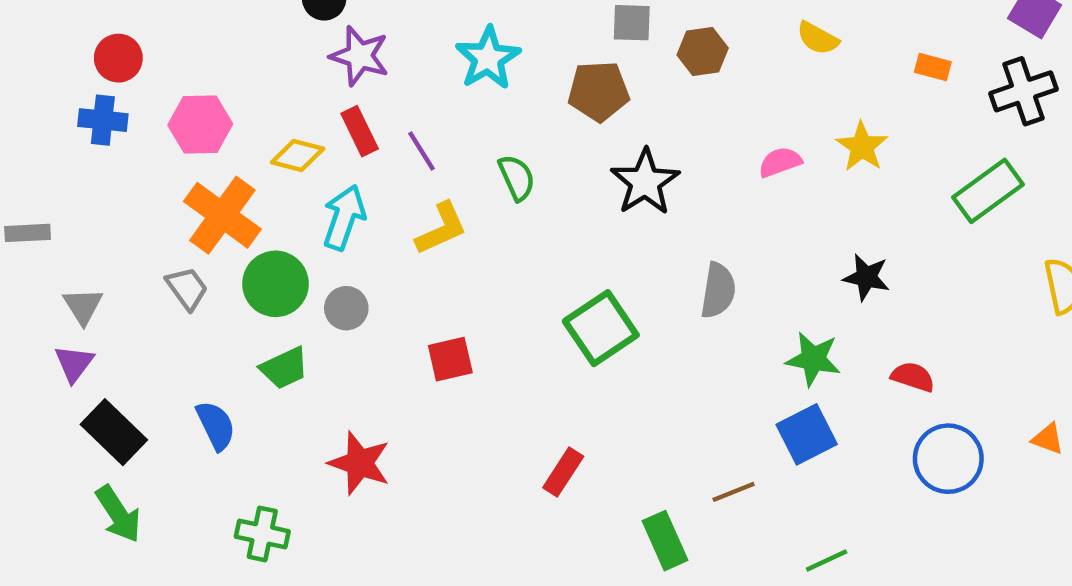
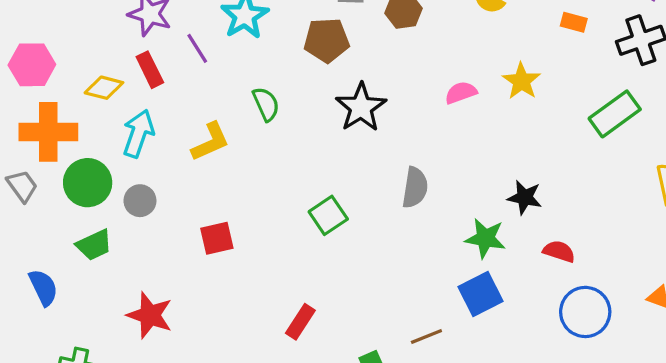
purple line: (422, 151) -> (197, 48), moved
orange cross: (222, 215) -> (48, 132), turned -36
black star: (866, 277) -> (525, 197), moved
green square: (601, 328) -> (328, 215), size x0.7

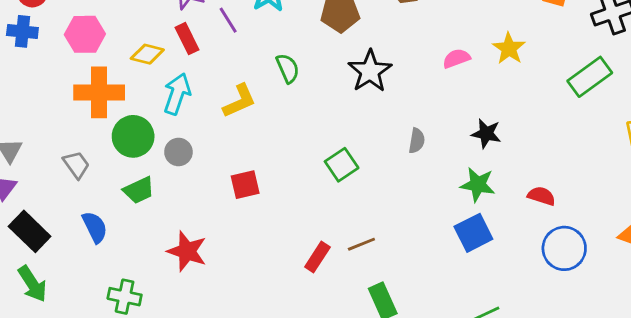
gray trapezoid: (22, 186) -> (76, 165), moved
gray semicircle: (415, 188) -> (417, 141), size x0.7
black star: (525, 197) -> (486, 134), moved
brown line: (426, 337) -> (361, 244), moved

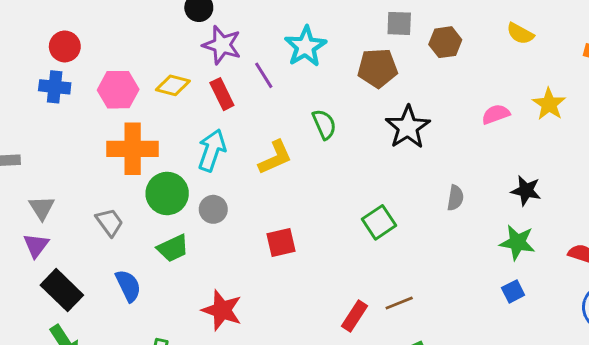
yellow diamond: (147, 54) -> (173, 85), moved
blue square: (473, 233) -> (513, 291), size x0.6

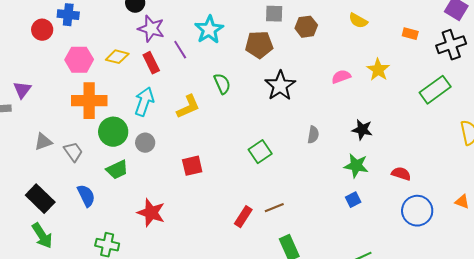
blue cross: (55, 87) -> (68, 15), moved
gray triangle: (42, 208) -> (43, 142), moved, turned 42
purple triangle: (36, 245) -> (22, 90), moved

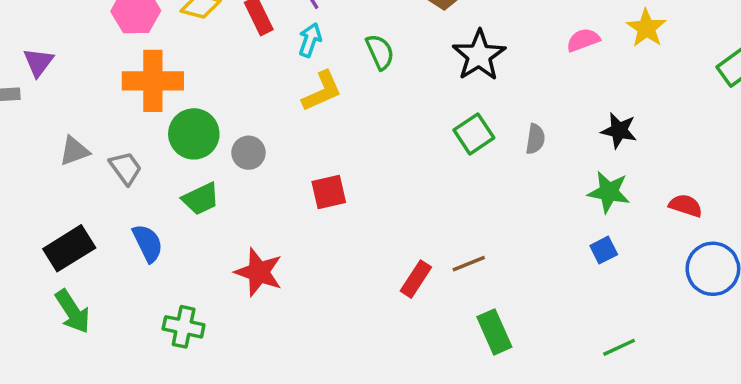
cyan arrow: (144, 102) -> (310, 40), moved, size x0.7
green square: (260, 152) -> (474, 134), moved
black rectangle: (40, 199) -> (69, 248), turned -76

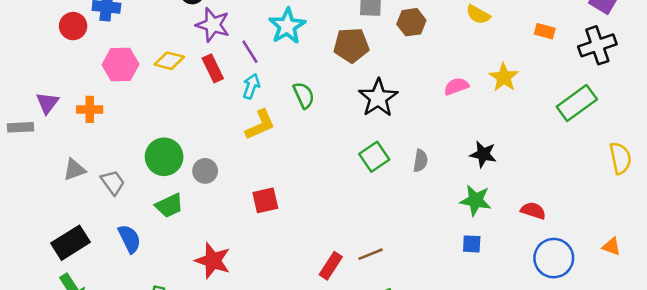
orange cross: (153, 81) -> (90, 109), moved, size x0.6
blue square: (604, 250) -> (472, 244), turned 30

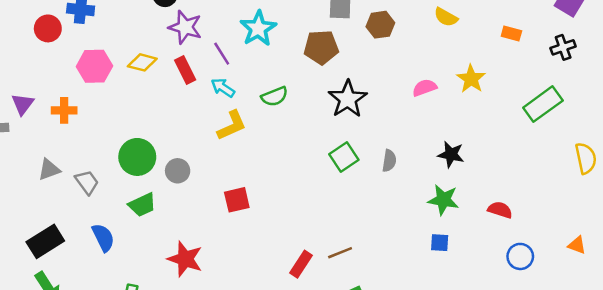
black cross: (597, 45) -> (563, 47), size x0.7
cyan arrow: (251, 86) -> (223, 88), turned -75
green semicircle: (304, 95) -> (275, 96), turned 92
blue circle: (554, 258) -> (520, 256), size x0.7

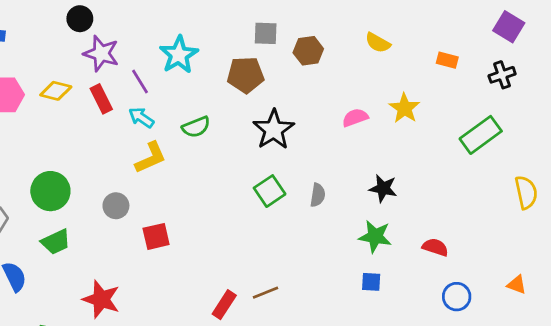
gray circle: (178, 171) -> (116, 206), moved

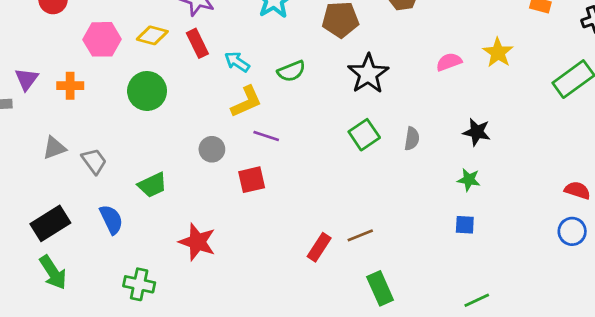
purple line: (140, 81) -> (266, 136), moved, turned -40
green circle: (50, 191) -> (147, 91), moved
green star: (375, 236) -> (469, 180), size x0.7
red semicircle: (435, 247) -> (577, 190), moved
blue circle: (457, 297) -> (572, 231), moved

